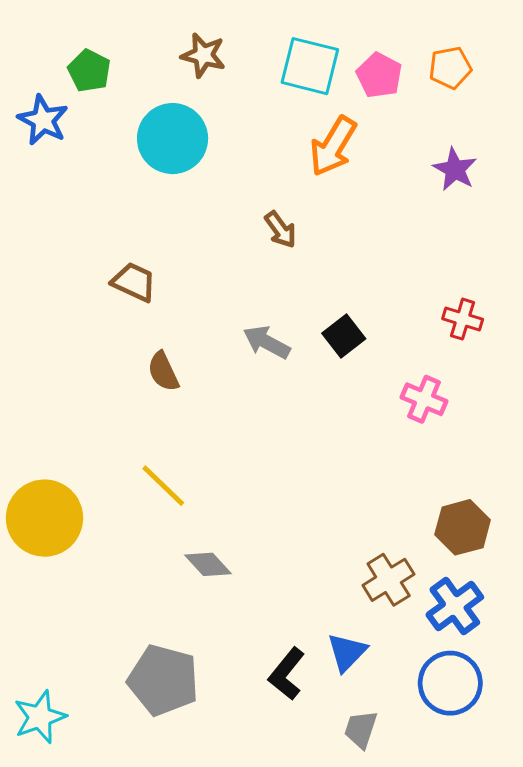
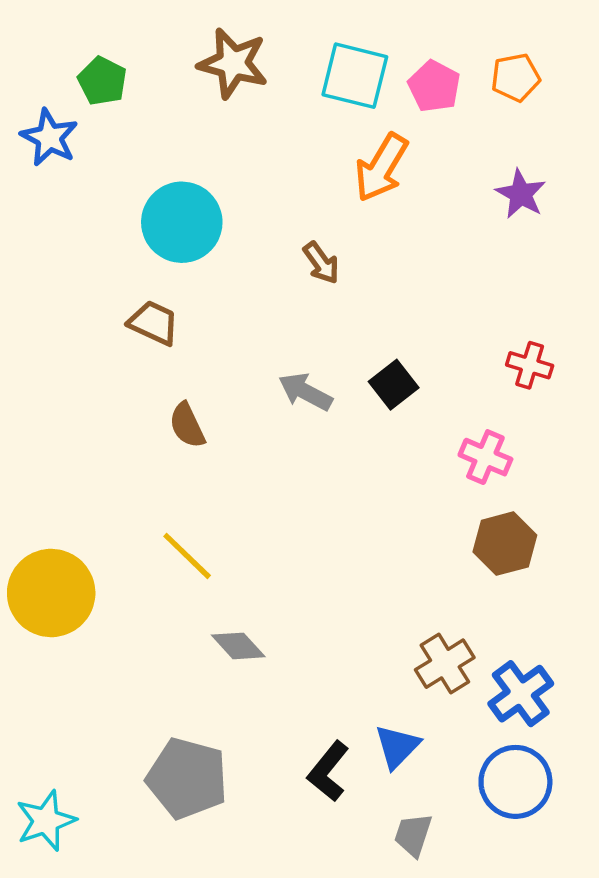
brown star: (203, 55) -> (233, 63), size x1.4
cyan circle: (173, 139) -> (182, 222), moved
brown hexagon: (463, 527) -> (505, 544), moved

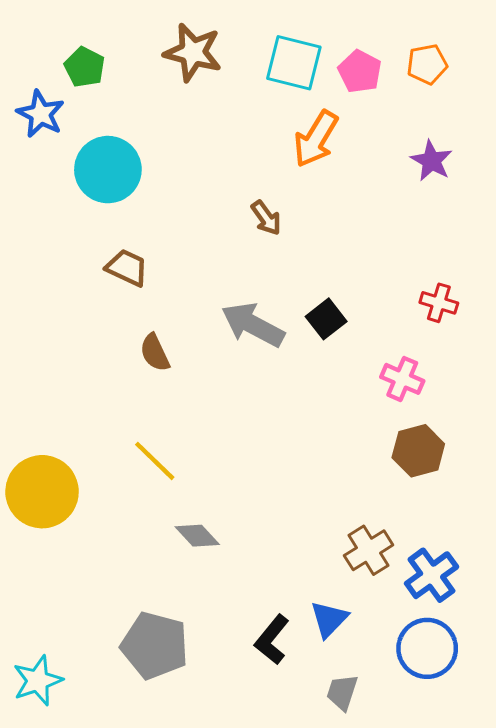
cyan circle: (182, 222) -> (108, 170), moved
gray arrow: (305, 392) -> (253, 325), size x1.4

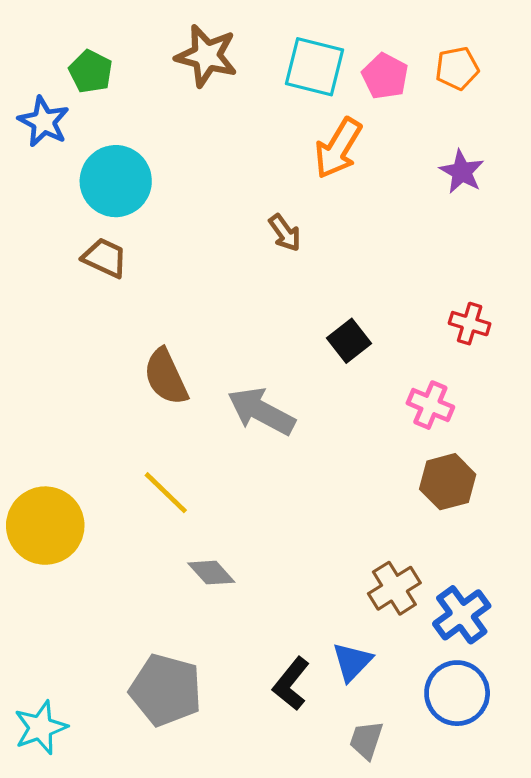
brown trapezoid: (127, 268) -> (105, 258), moved
gray arrow: (253, 325) -> (261, 411), moved
brown semicircle: (155, 353) -> (166, 377), size x1.4

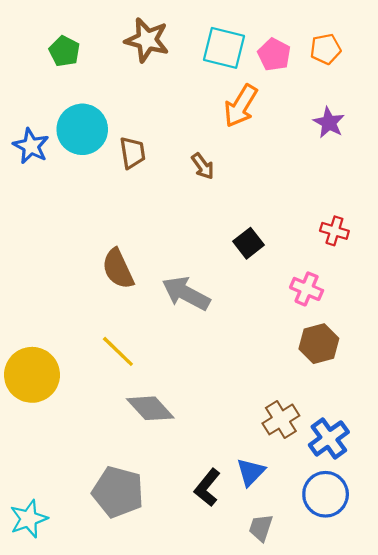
blue star: (44, 122) -> (31, 146), moved
brown trapezoid: (105, 258) -> (132, 153), moved, turned 56
gray diamond: (211, 573) -> (150, 408), size x1.4

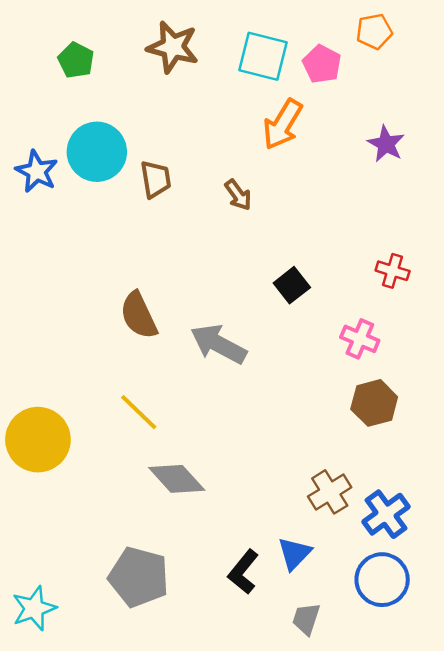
orange pentagon: (326, 49) -> (374, 31), moved

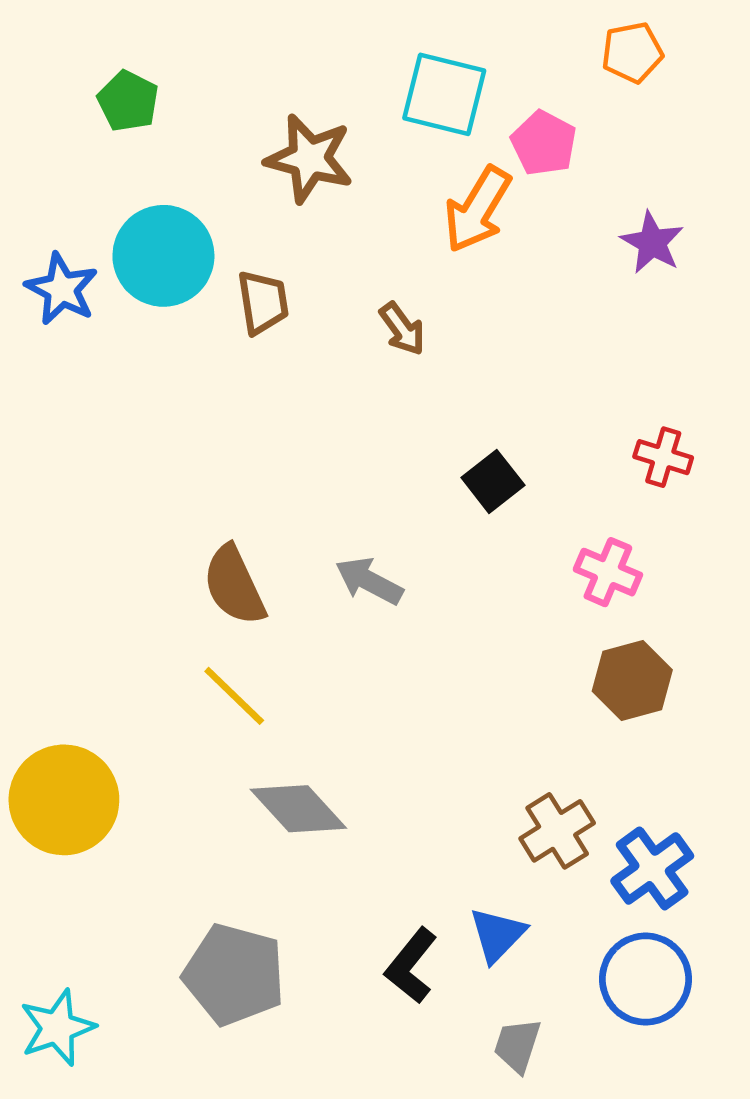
brown star: (173, 47) -> (309, 159), moved
pink pentagon: (322, 64) -> (544, 143), moved
brown semicircle: (139, 315) -> (234, 585), moved
gray arrow: (219, 344) -> (369, 581), size x0.7
yellow circle: (38, 440) -> (64, 800), moved

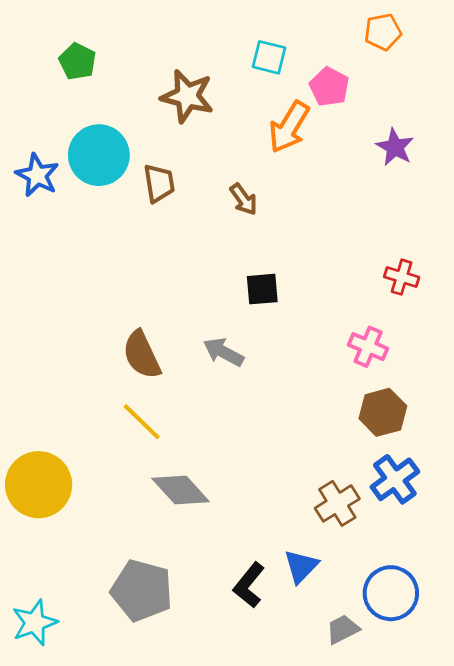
cyan square: (444, 94) -> (269, 57), size x0.7
black square: (493, 481) -> (262, 289), moved, turned 33
blue cross: (652, 868) -> (395, 479), moved
gray trapezoid: (517, 1045) -> (343, 629), moved, turned 45

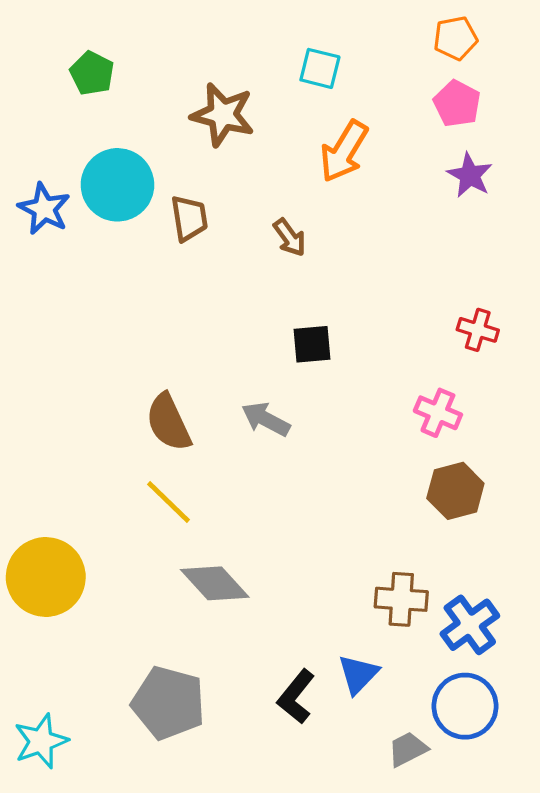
pink pentagon: (329, 87) -> (457, 104), moved
blue cross: (395, 479) -> (470, 625), moved
brown cross: (337, 503) -> (401, 599), turned 36

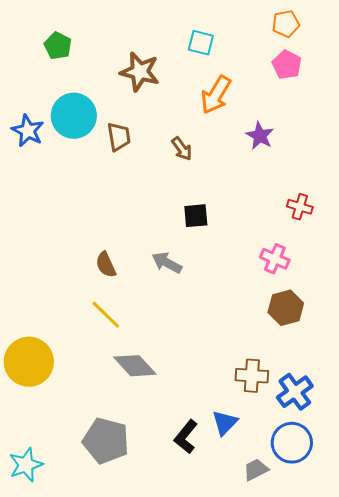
purple star: (470, 175) -> (260, 136), moved
brown semicircle: (168, 422) -> (106, 265), size x0.7

